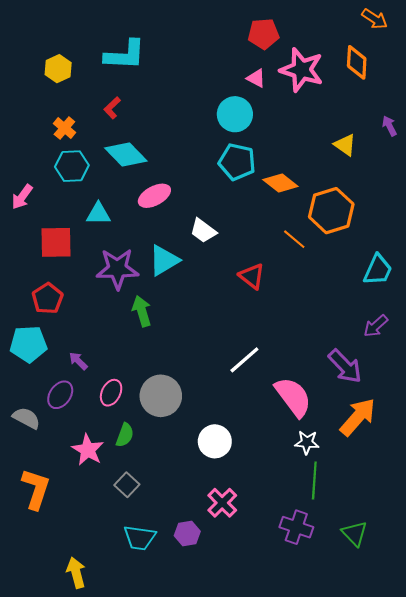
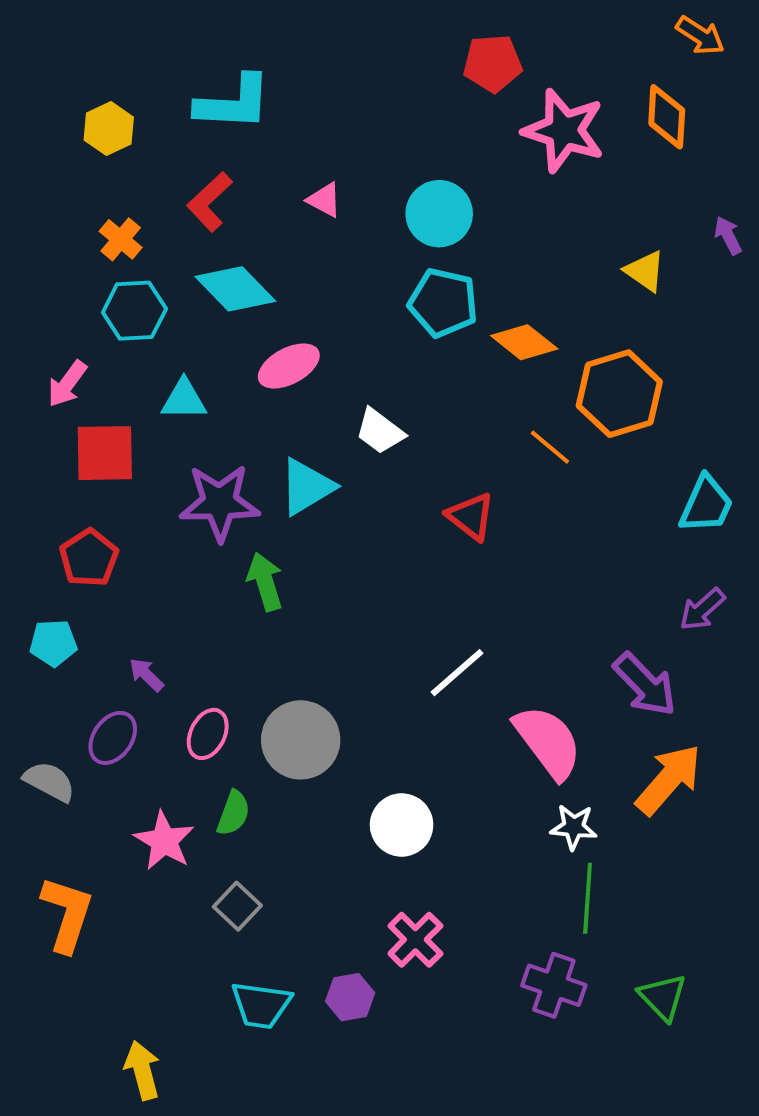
pink triangle: (256, 78) -> (324, 200), moved
red L-shape: (112, 108) -> (210, 202), size x1.4
pink arrow: (22, 197) -> (67, 384), moved
cyan pentagon: (28, 344) -> (53, 643), size x0.7

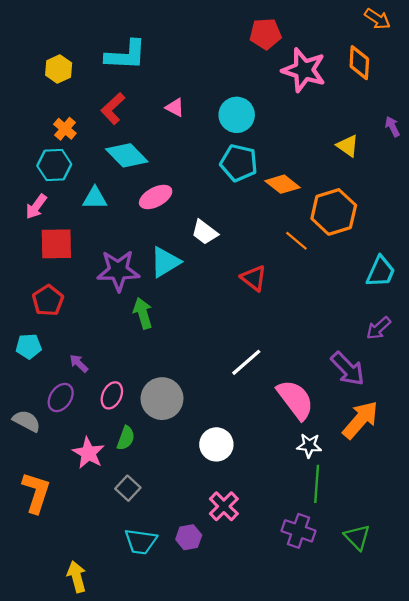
cyan hexagon: (134, 311) -> (54, 165), moved
cyan triangle: (184, 400) -> (95, 198), moved

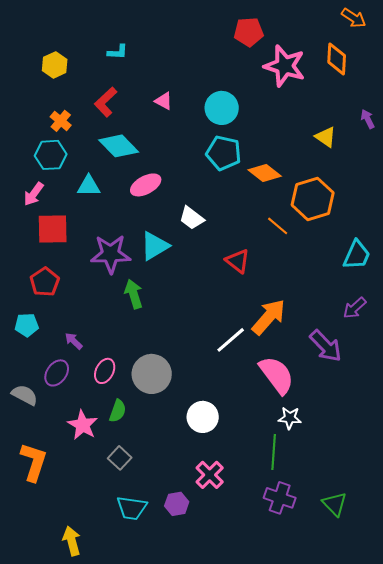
cyan L-shape: (126, 55) -> (118, 52), size x0.5
orange arrow: (360, 420) -> (269, 317), moved
green line: (317, 484) -> (274, 452), moved

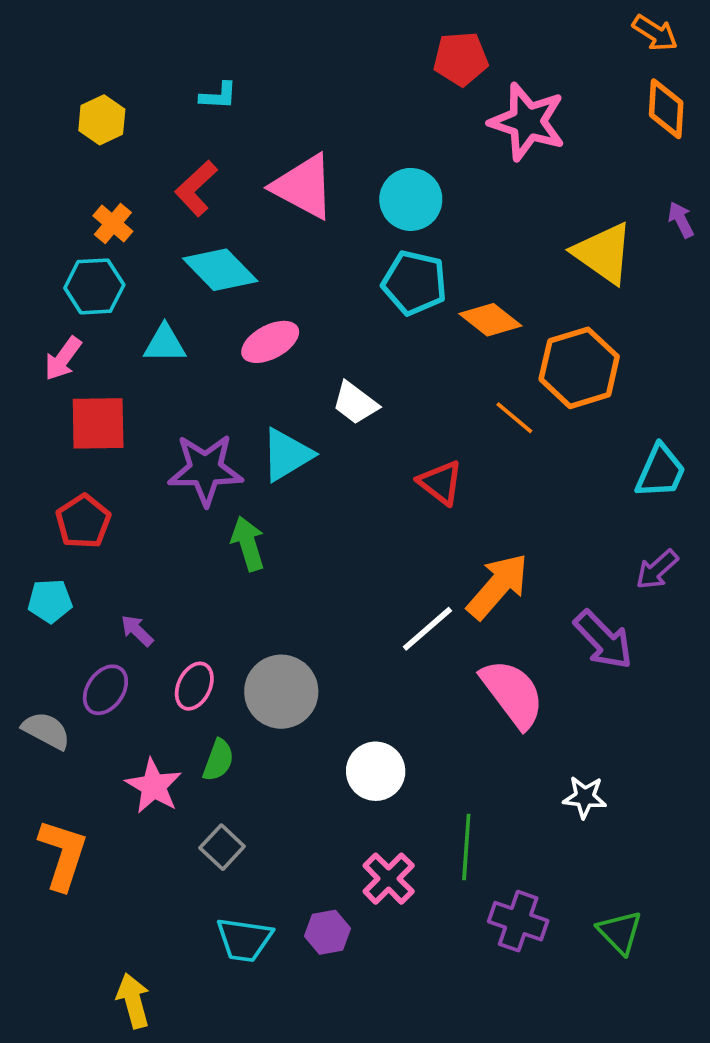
orange diamond: (337, 59) -> (666, 109), moved
pink triangle: (164, 101) -> (303, 186), size x2.0
yellow triangle: (326, 137) -> (603, 253), size x1.6
white star: (290, 418) -> (585, 797), moved
green line: (274, 452) -> (466, 847), moved

